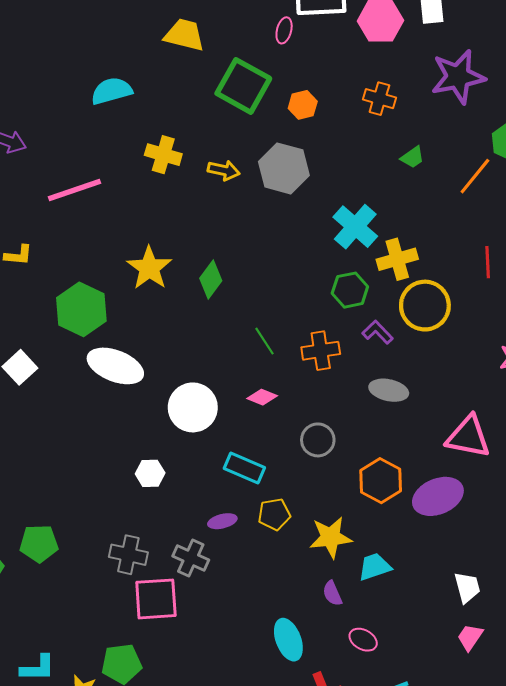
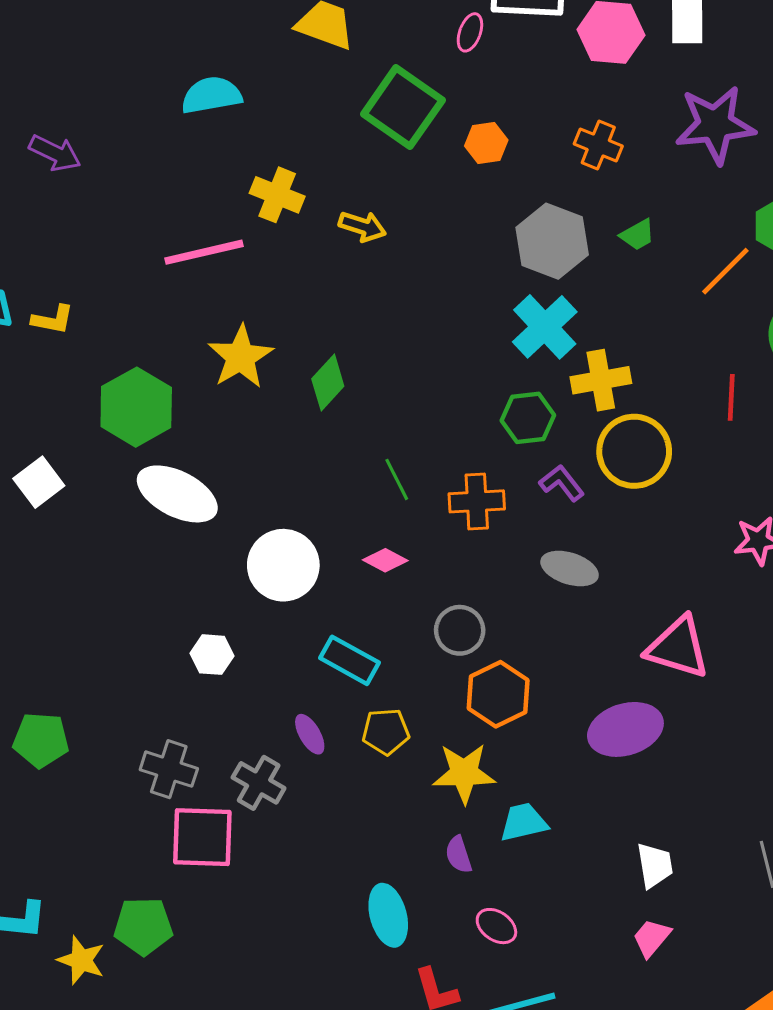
gray hexagon: (284, 168) -> (552, 241), moved
pink line: (75, 190) -> (204, 252), moved
orange hexagon: (381, 481) -> (498, 694), moved
purple ellipse: (222, 521) -> (310, 734), turned 68

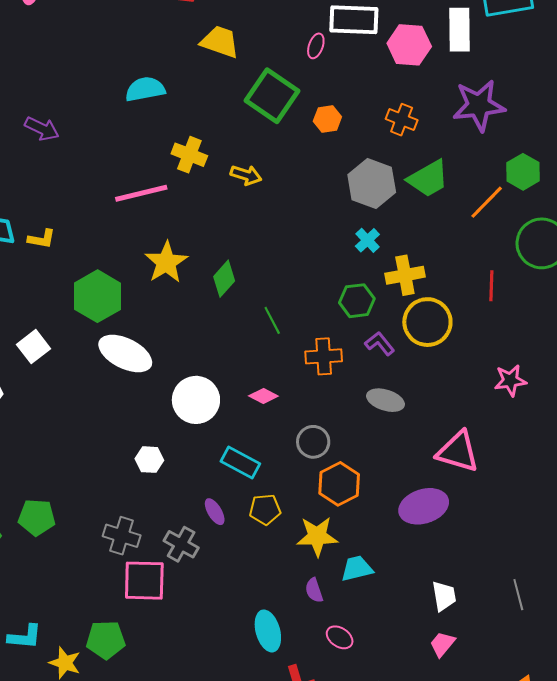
green trapezoid: (638, 235) -> (428, 179), size x1.8
cyan cross: (545, 327) -> (367, 240), size x0.6
green line: (397, 479) -> (272, 320), moved

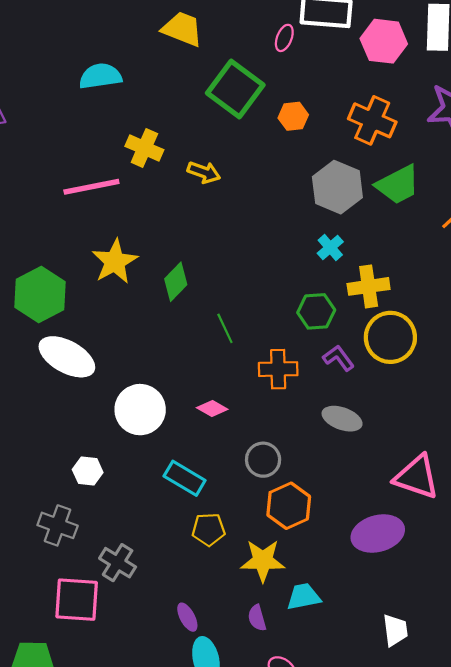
orange cross: (402, 120) -> (372, 120), size x1.4
purple ellipse: (215, 512) -> (187, 617), moved
gray cross: (122, 536) -> (58, 525), moved

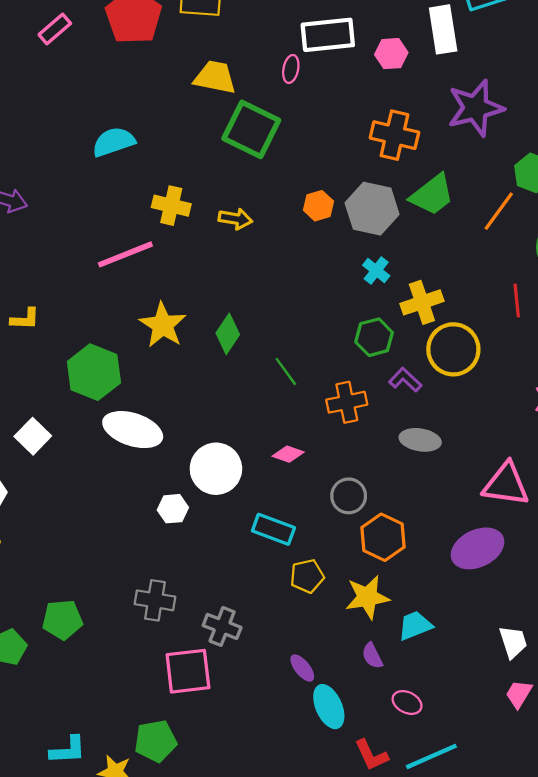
yellow trapezoid: (182, 29) -> (215, 77), moved
pink hexagon: (384, 41) -> (391, 54), size x0.7
orange hexagon: (293, 116) -> (318, 206), moved
white hexagon: (88, 471) -> (173, 509), moved

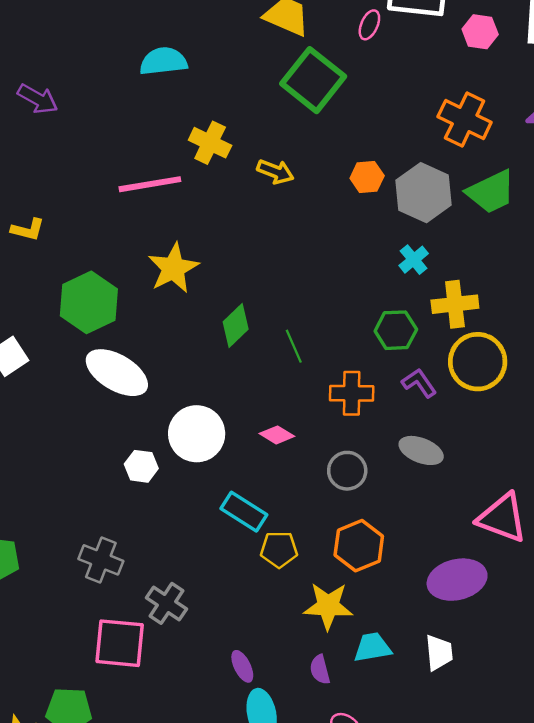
green diamond: (228, 334) -> (236, 325), moved
gray circle: (349, 496) -> (347, 471), moved
yellow pentagon: (307, 576) -> (279, 549), moved
white trapezoid: (513, 642) -> (439, 653), moved

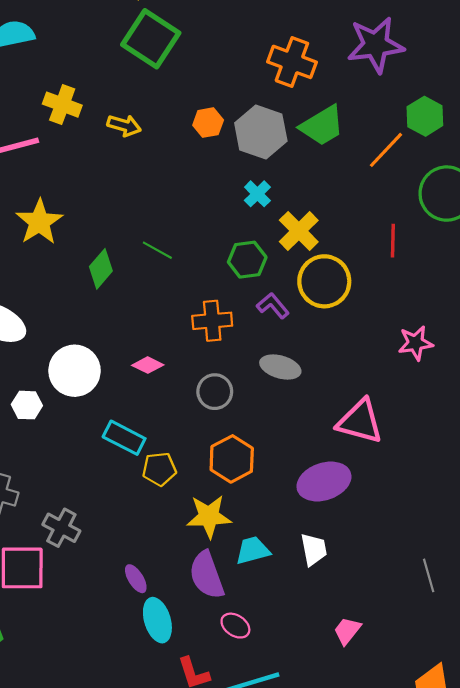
yellow cross: (455, 304) -> (299, 231), turned -33
green line: (294, 346) -> (157, 250), moved, turned -32
purple semicircle: (320, 670) -> (207, 575), size x1.8

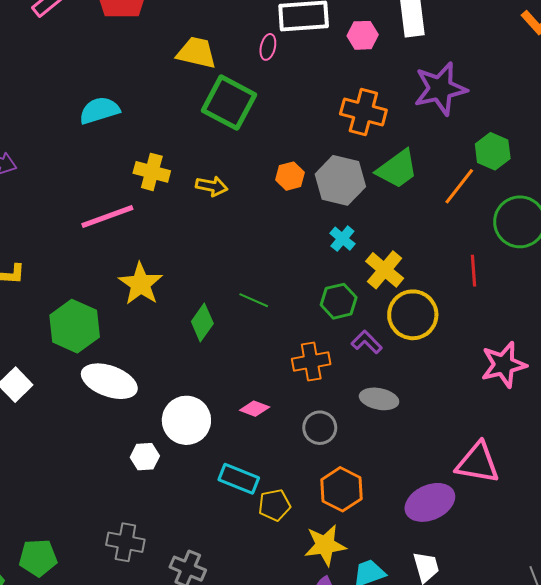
pink star: (415, 343) -> (504, 365), size x1.4
pink triangle: (360, 421) -> (478, 463), moved

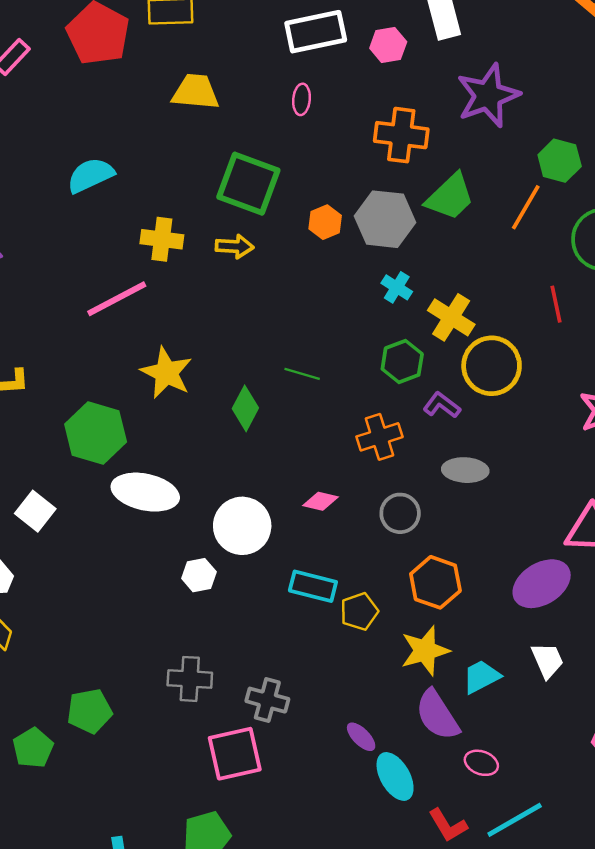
pink ellipse: (268, 47) -> (301, 99), moved
green square: (229, 103) -> (248, 184), moved

